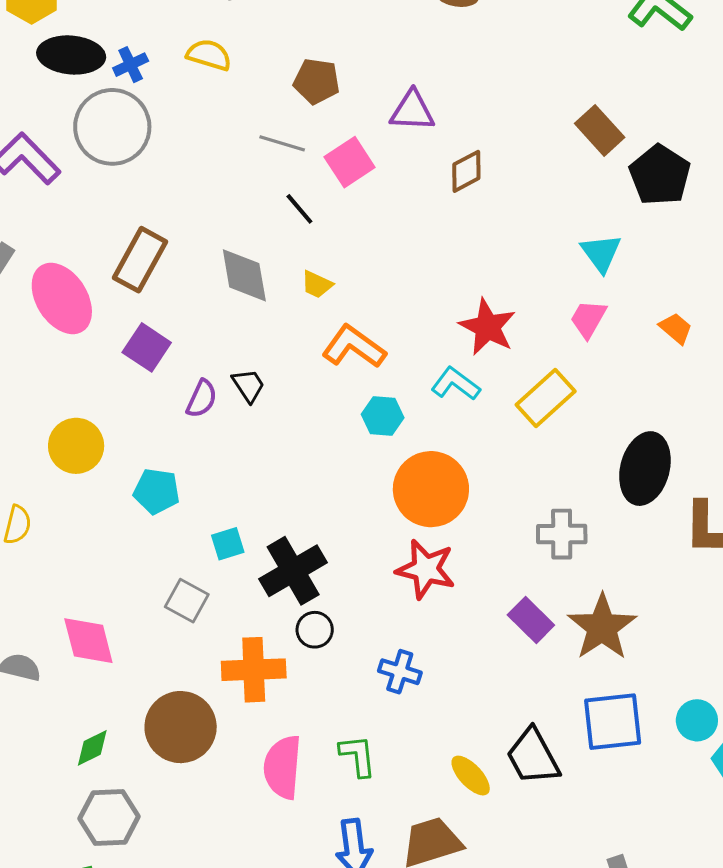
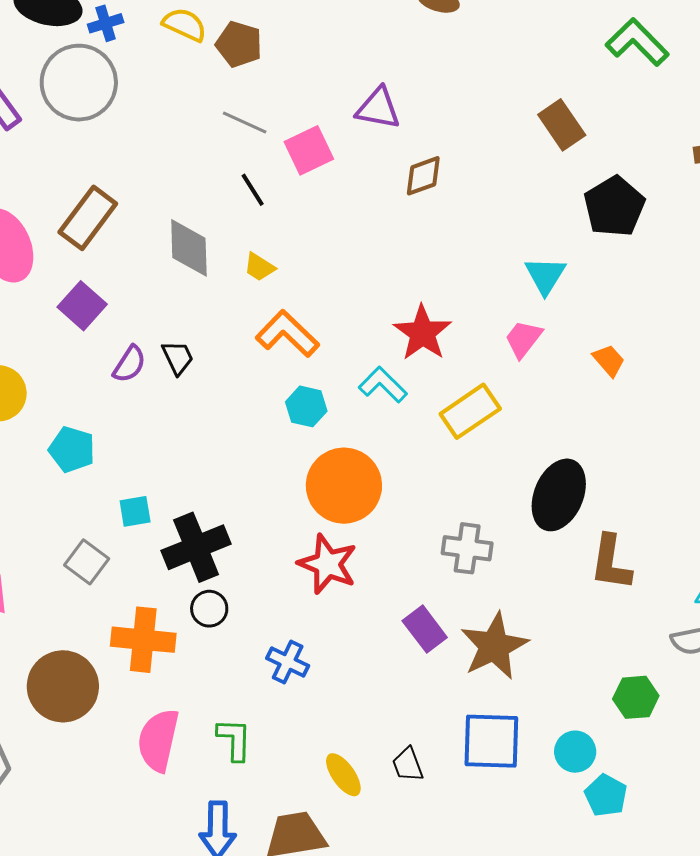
brown pentagon: (316, 81) -> (239, 44), moved
brown rectangle: (600, 130) -> (562, 125), moved
black trapezoid: (533, 757) -> (408, 765), size x0.6

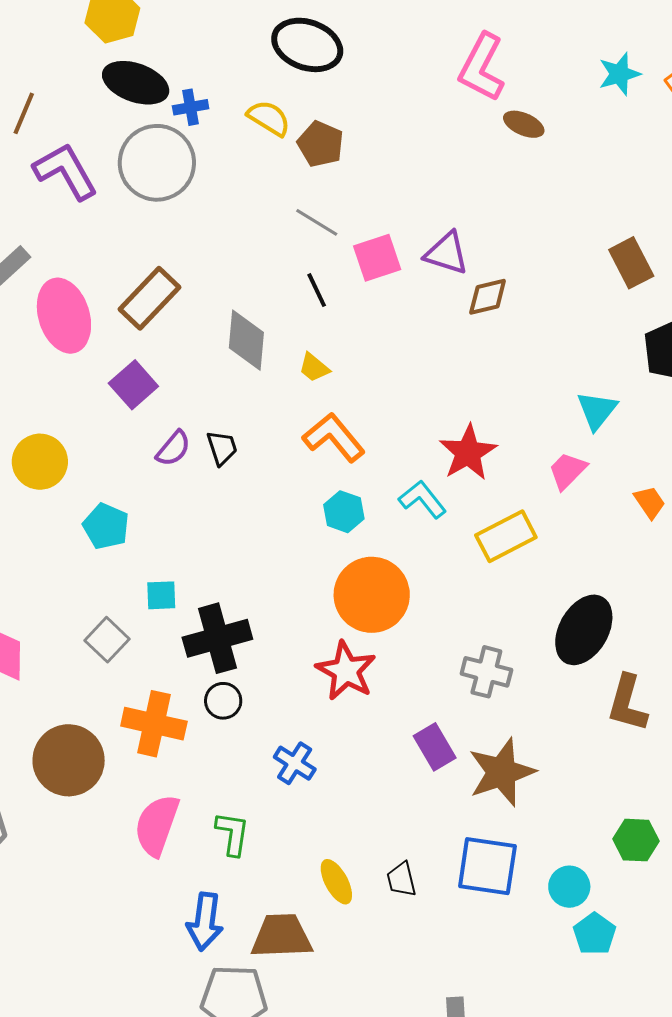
purple triangle: (378, 108) -> (447, 253), moved

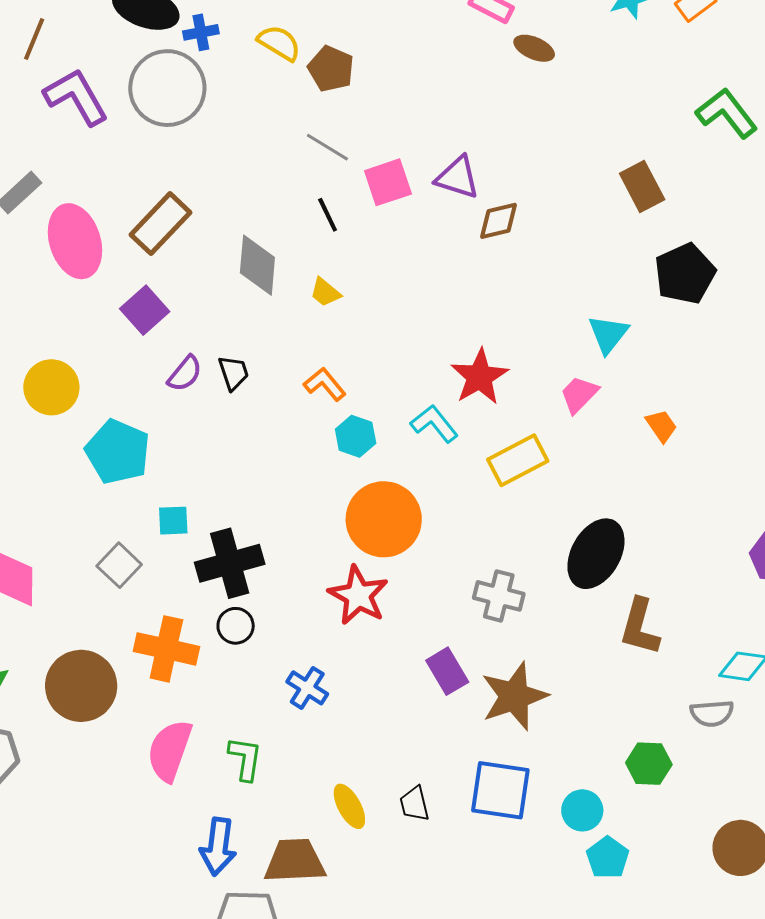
orange L-shape: (334, 437) -> (325, 384), moved, size x0.7
cyan pentagon: (106, 526) -> (118, 452), size x1.4

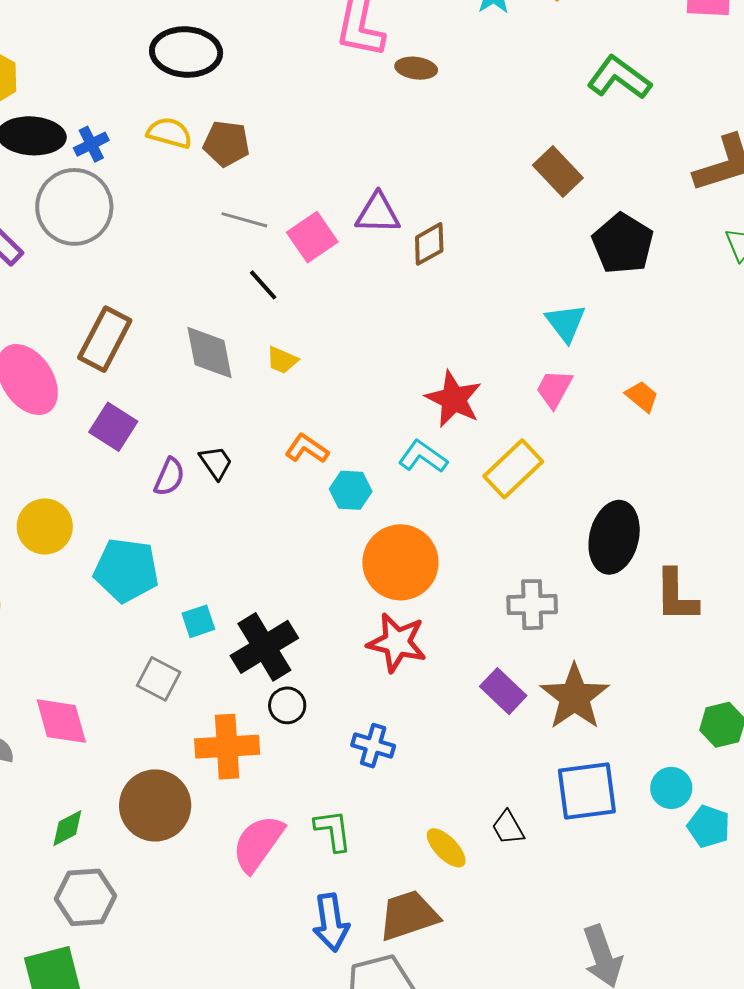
pink semicircle: (170, 750) -> (258, 843), turned 32

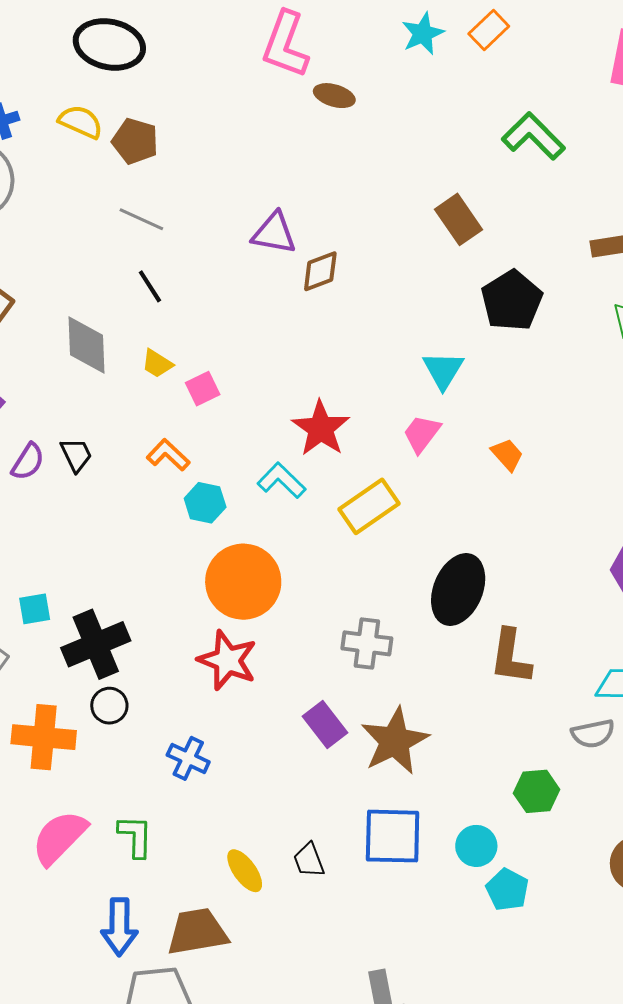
pink square: (312, 237) -> (203, 389), moved, size x0.7

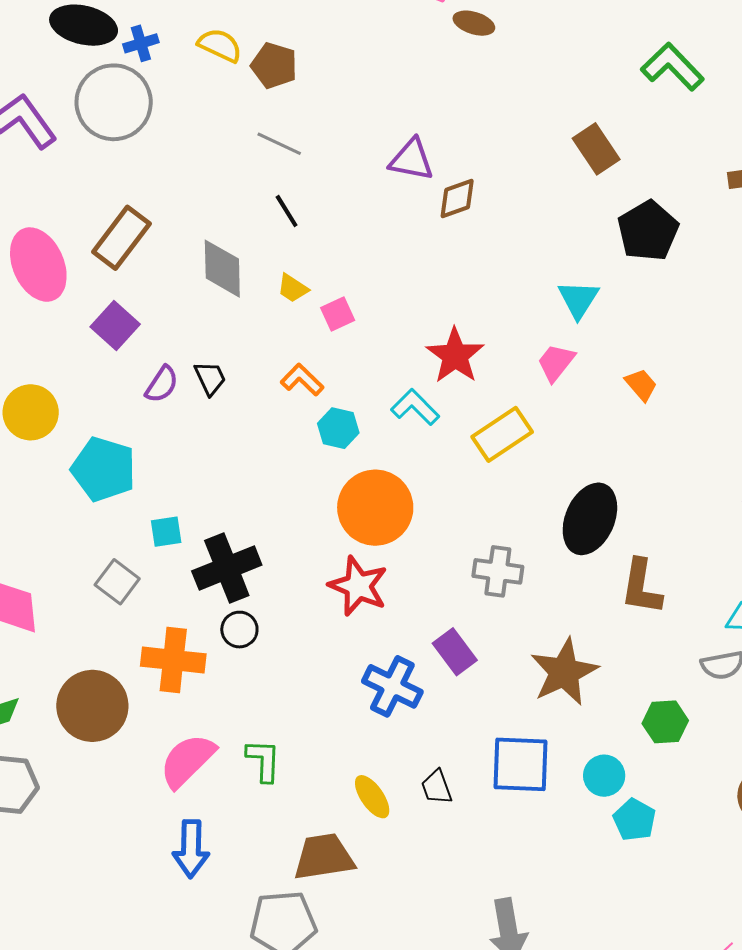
brown star: (395, 741) -> (564, 672), moved
blue cross: (188, 758) -> (392, 686), moved, size x1.4
blue arrow: (119, 927) -> (191, 849), moved

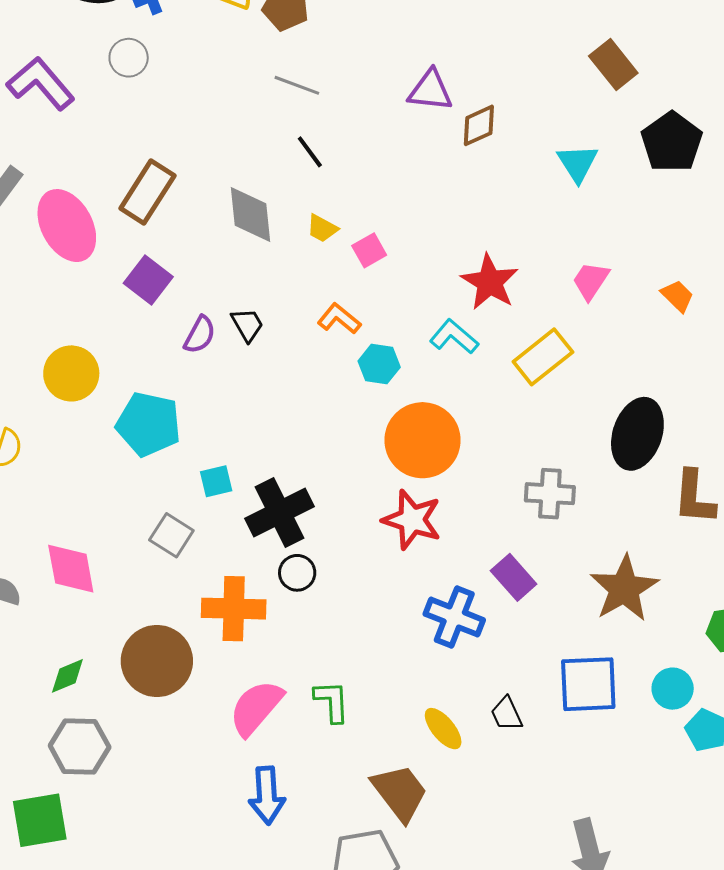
gray circle: (114, 102) -> (129, 58), size x0.5
cyan triangle: (578, 299) -> (578, 163), moved
brown trapezoid: (324, 857) -> (400, 793), turned 66

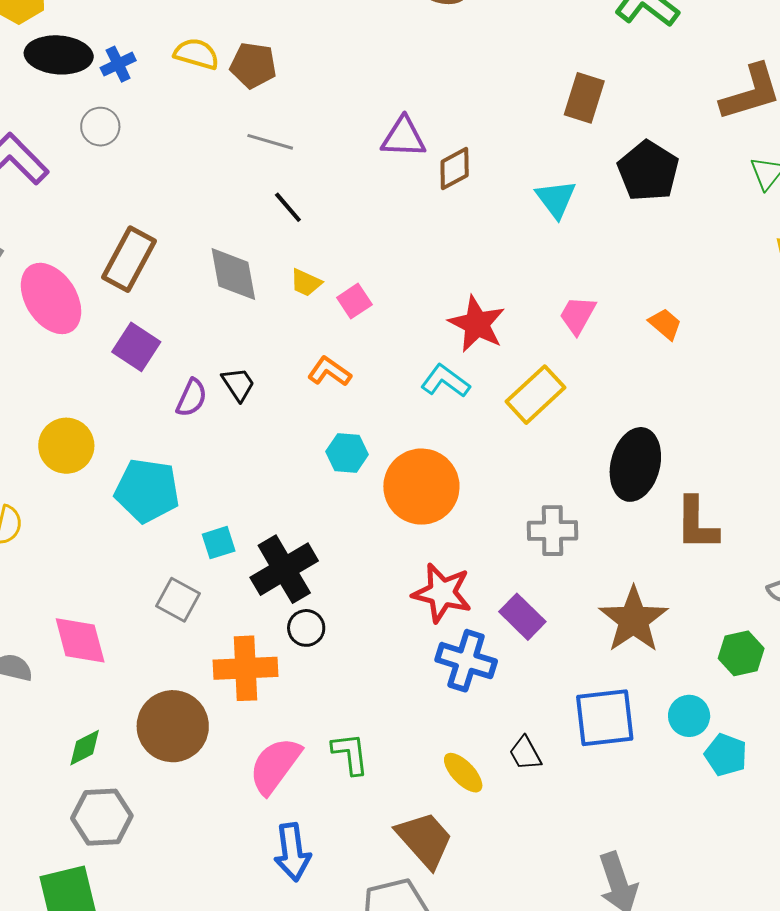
brown rectangle: (613, 65) -> (584, 98), turned 60
cyan hexagon: (379, 364) -> (347, 453), moved
red star: (412, 520) -> (442, 593), moved

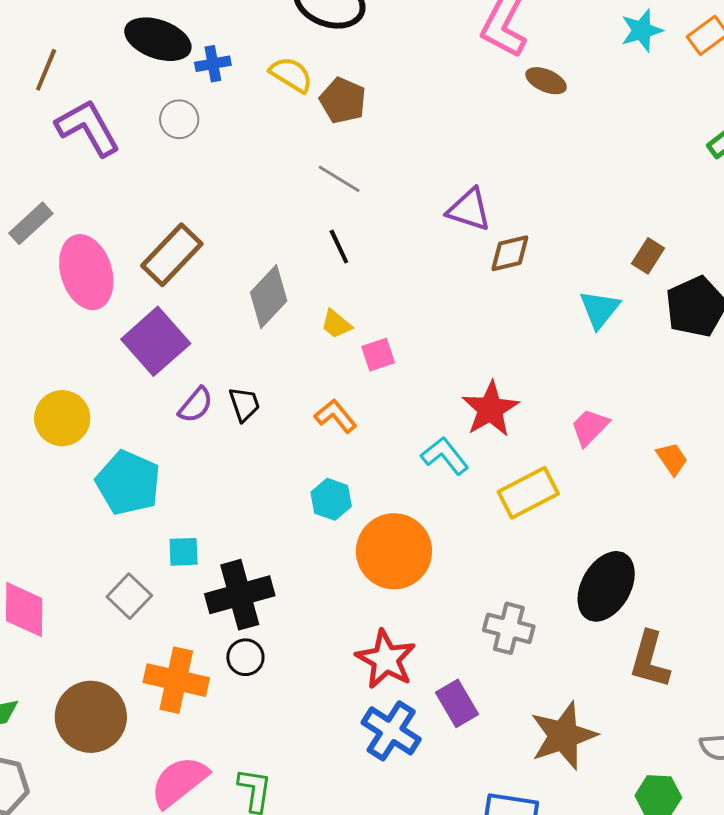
brown rectangle: (584, 98) -> (648, 256), moved, size x0.7
gray diamond: (233, 274) -> (269, 297), turned 38
purple square: (136, 347) -> (156, 341), size x1.4

